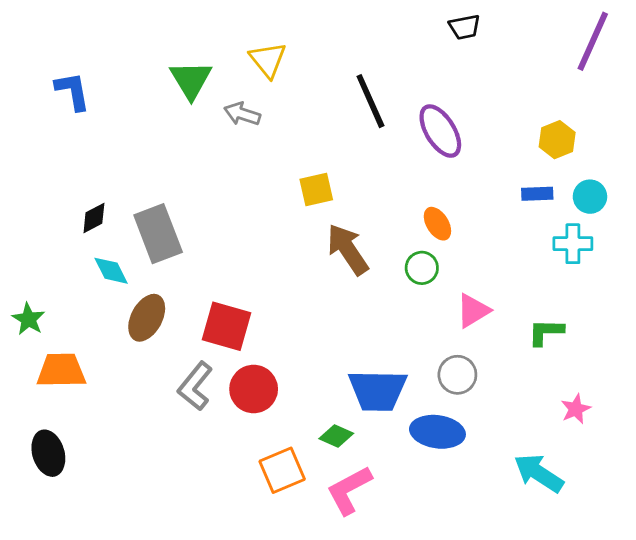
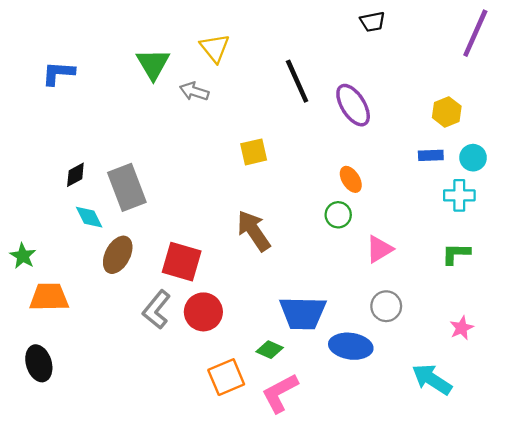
blue L-shape: (73, 91) -> (58, 73), turned -76
brown arrow: (348, 249) -> (254, 231), moved
green L-shape: (546, 332) -> (456, 254), moved
gray circle: (457, 375) -> (386, 306), moved

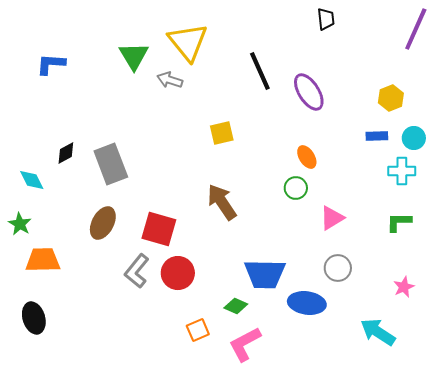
black trapezoid: (372, 22) -> (326, 19), turned -85
yellow triangle: (215, 48) -> (188, 42), size x1.5
cyan diamond: (89, 217) -> (32, 180), moved
orange square: (226, 377) -> (198, 330), size x0.7

